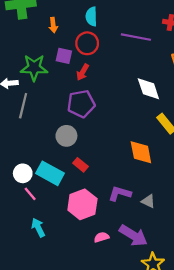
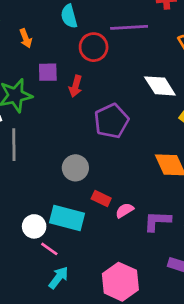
red circle: (87, 43) -> (94, 47), moved
purple pentagon: (81, 104) -> (111, 121), moved
pink hexagon: (82, 204) -> (120, 282), moved
cyan arrow: (38, 228) -> (59, 278), moved, turned 78
pink semicircle: (101, 237) -> (125, 210), moved

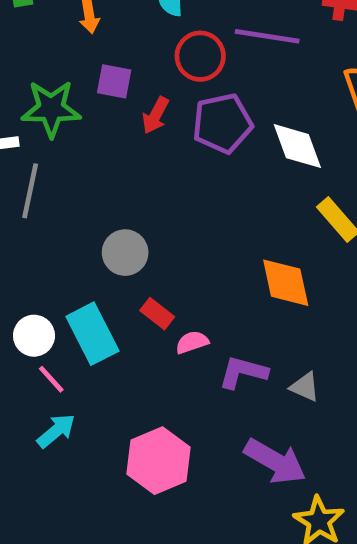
purple pentagon: (111, 121) -> (222, 123), moved
cyan rectangle: (67, 218) -> (92, 334), turned 36

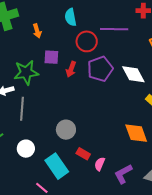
white circle: (34, 336) -> (26, 149), moved
pink semicircle: (192, 342) -> (100, 164), turned -40
purple L-shape: (243, 372) -> (123, 174), turned -35

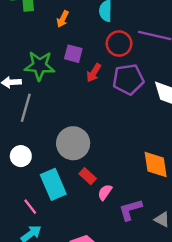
orange arrow: (37, 31) -> (63, 19), turned 32
gray circle: (66, 130) -> (73, 143), size x1.4

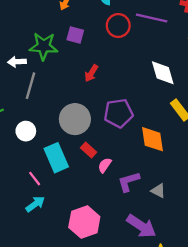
red arrow: (94, 73) -> (91, 73), moved
purple pentagon: (128, 79) -> (118, 113), moved

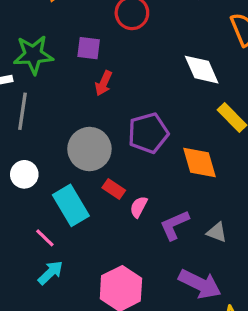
purple square: (75, 35) -> (89, 48), moved

